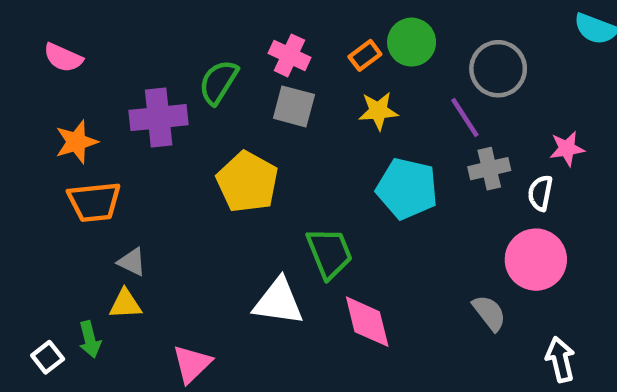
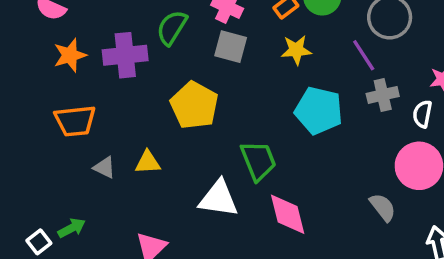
orange star: (76, 142) -> (70, 55), moved
yellow triangle: (125, 304) -> (148, 162), moved
green arrow: (90, 339) -> (72, 228), turned -104

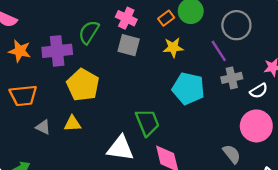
orange star: (70, 55) -> (20, 51), turned 30
yellow pentagon: (194, 105) -> (83, 85), moved
white semicircle: (422, 114) -> (259, 91), turned -132

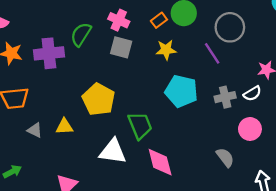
gray cross: (232, 78) -> (225, 97), moved
yellow pentagon: (83, 85) -> (99, 99), moved
pink circle: (256, 126) -> (250, 129), size x0.7

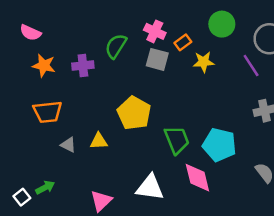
orange rectangle: (159, 20) -> (183, 42), moved
purple cross: (49, 53) -> (83, 66), size x0.7
cyan pentagon: (181, 91) -> (219, 145), moved
white triangle: (113, 151) -> (150, 187), moved

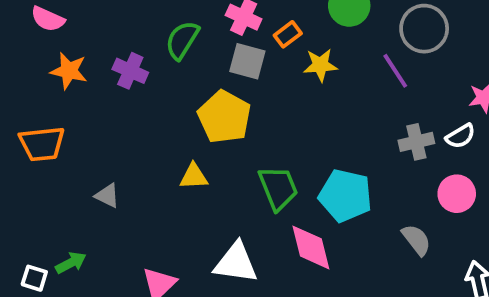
purple cross: (83, 66) -> (130, 71), turned 30
orange trapezoid: (48, 112) -> (42, 144), moved
yellow pentagon: (134, 113) -> (224, 117), moved
yellow triangle: (99, 141) -> (194, 176), moved
white square: (22, 197) -> (34, 278), turned -35

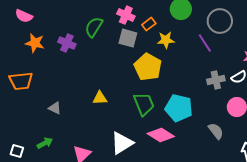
yellow pentagon: (224, 117) -> (148, 67), moved
pink diamond: (311, 247) -> (161, 135), turned -44
green arrow: (71, 263) -> (45, 143), moved
white triangle: (236, 263) -> (122, 143), turned -40

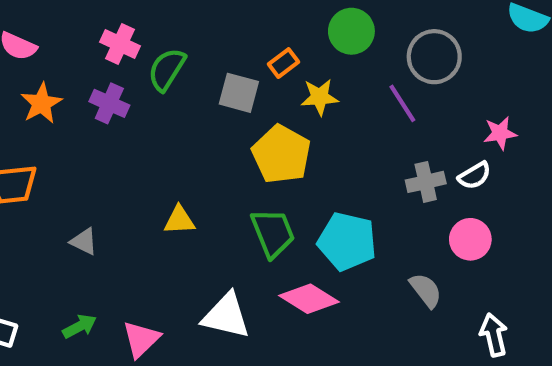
pink cross: (126, 15) -> (120, 44), moved
orange star: (35, 43) -> (41, 103), turned 30
green arrow: (45, 143) -> (80, 326), moved
white triangle: (122, 143) -> (226, 316), turned 45

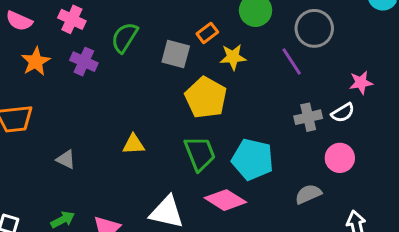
pink cross: (120, 44) -> (72, 19), moved
gray semicircle: (426, 290) -> (308, 194), turned -76

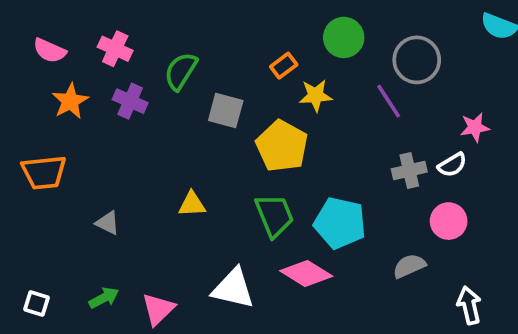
gray square: (176, 54) -> (226, 111), moved

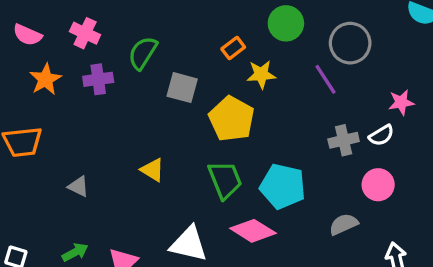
purple cross: (130, 101) -> (98, 79), turned -32
yellow triangle: (192, 204) -> (153, 170), turned 35

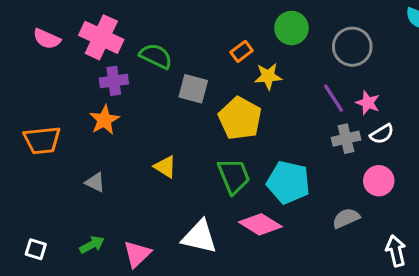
pink cross: (85, 33) -> (101, 37), size x1.5
green semicircle: (143, 53) -> (156, 56), turned 84
orange star: (46, 79) -> (104, 120), moved
purple line: (325, 79) -> (334, 98), moved
pink star: (401, 102) -> (368, 103), moved, turned 30

